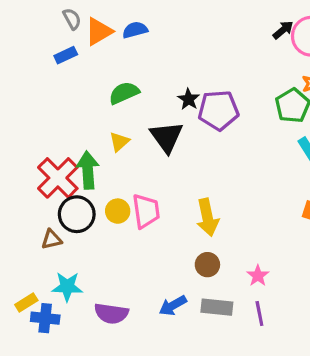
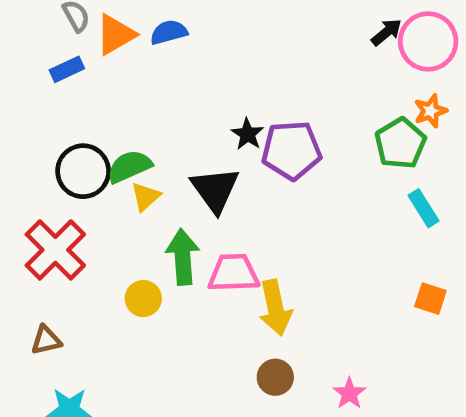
green semicircle: (124, 93) -> (129, 167), moved
green arrow: (88, 170) -> (183, 257), moved
pink trapezoid: (146, 211) -> (234, 273), moved, turned -84
black circle: (77, 214) -> (83, 171), moved

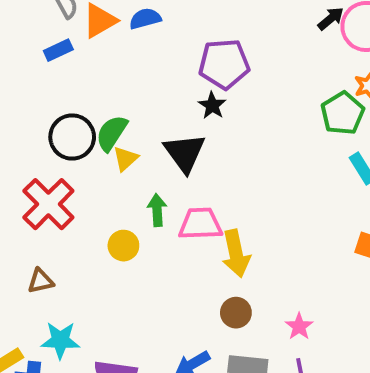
purple pentagon: (291, 150) -> (224, 64), moved
green semicircle: (129, 167) -> (112, 133), turned -33
green arrow: (183, 257) -> (157, 210), size x0.7

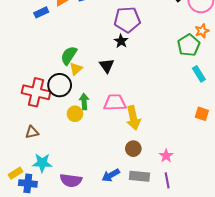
black circle: (72, 137) -> (60, 85), moved
black triangle: (185, 153) -> (107, 66), size x0.7
red cross: (48, 204) -> (36, 92), turned -32
green arrow: (157, 210) -> (84, 102), moved

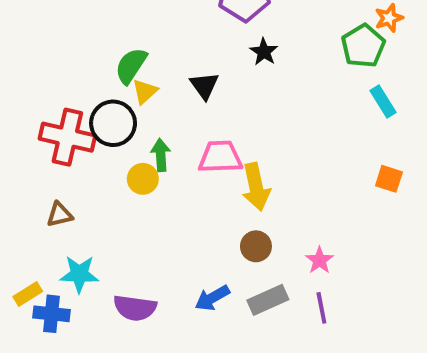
black star: (121, 41) -> (264, 52), moved
gray rectangle: (139, 176) -> (268, 300), turned -30

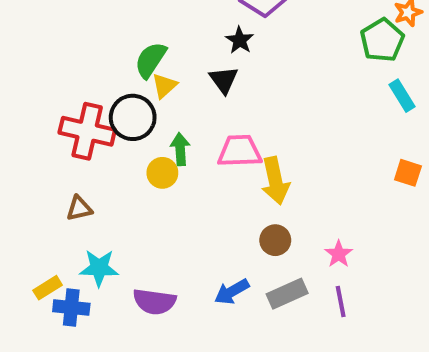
black star: (264, 52) -> (240, 40), moved

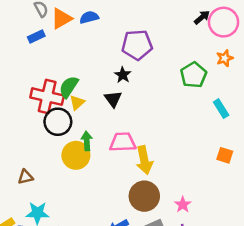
green pentagon: (382, 40) -> (194, 75), moved
red cross: (87, 131) -> (47, 97), moved
yellow circle: (162, 173) -> (76, 155), size x1.5
brown circle: (275, 240) -> (144, 196), size x1.6

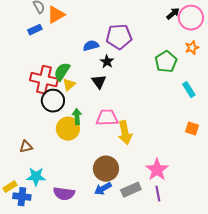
blue semicircle: (89, 17) -> (91, 46), moved
brown circle: (144, 196) -> (106, 169), moved
pink star: (183, 205) -> (157, 170), size x1.6

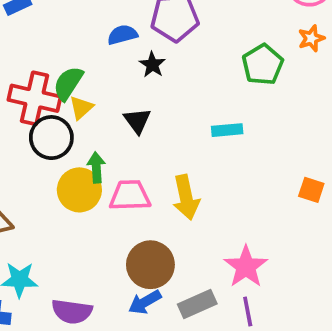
black triangle: (99, 82) -> (137, 121), moved
cyan rectangle: (189, 90) -> (227, 130), moved, turned -63
pink trapezoid: (107, 118) -> (130, 196), moved

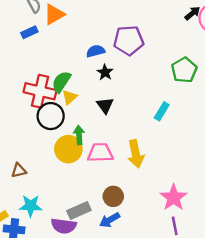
black star: (152, 65) -> (105, 72), moved
cyan rectangle: (227, 130) -> (162, 111), turned -54
brown circle: (150, 265) -> (113, 196), size x0.7
gray rectangle: (197, 304) -> (79, 211), moved

